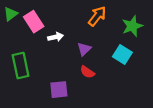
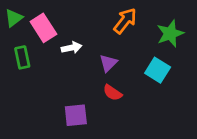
green rectangle: (21, 65) -> (22, 57), moved, size x0.7

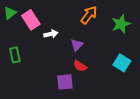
green rectangle: (22, 57) -> (15, 55), moved
cyan square: (158, 70) -> (122, 63), moved
purple square: (76, 115) -> (65, 82), moved

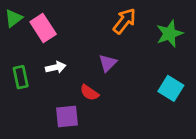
white arrow: (51, 34) -> (56, 67), moved
red semicircle: (80, 66) -> (89, 93), moved
purple square: (65, 82) -> (67, 116), moved

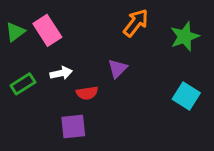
green triangle: (14, 18) -> (15, 32), moved
green rectangle: (21, 77) -> (23, 84), turned 70
red semicircle: (89, 93) -> (87, 93), moved, turned -42

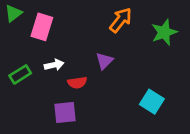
pink rectangle: (47, 30) -> (42, 27), turned 50
green triangle: (15, 32) -> (13, 13), moved
cyan square: (186, 96) -> (152, 102), moved

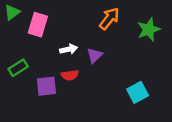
white arrow: (54, 65) -> (69, 49), moved
cyan square: (152, 102) -> (138, 92), turned 30
purple square: (65, 112) -> (46, 86), moved

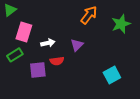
pink rectangle: (38, 25) -> (24, 32), moved
white arrow: (69, 49) -> (48, 43), moved

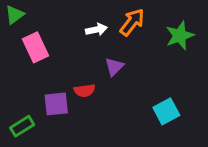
pink rectangle: (24, 32) -> (35, 47), turned -42
white arrow: (48, 43) -> (96, 30), moved
green rectangle: (15, 55) -> (22, 126), moved

